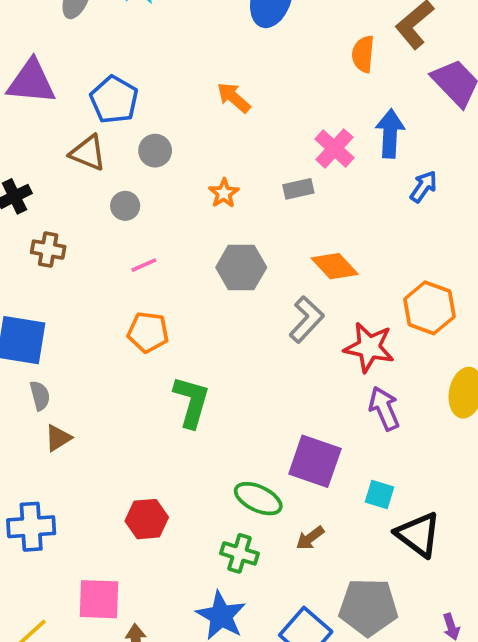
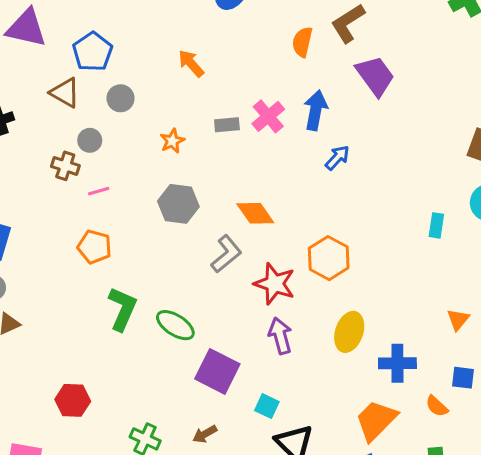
gray rectangle: (298, 189) -> (227, 125), moved
brown cross: (48, 250) -> (65, 166), moved
green ellipse: (258, 499) -> (175, 325), moved

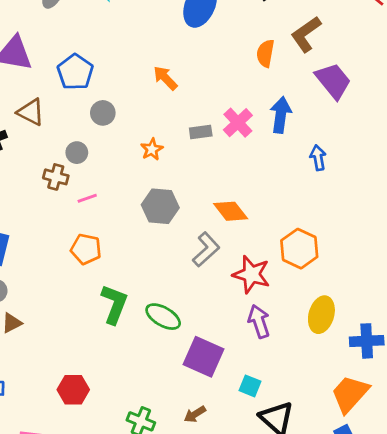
brown triangle: (65, 93) -> (31, 112), moved
blue arrow: (337, 158) -> (318, 158), moved, turned -50

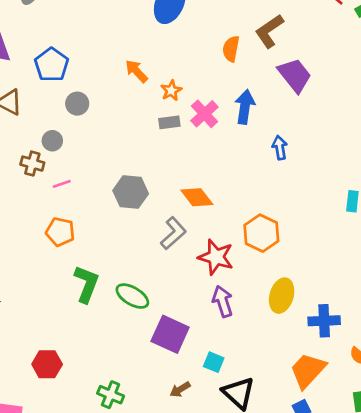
orange star: (152, 149) -> (171, 91), moved
brown arrow: (195, 414) -> (180, 389), moved

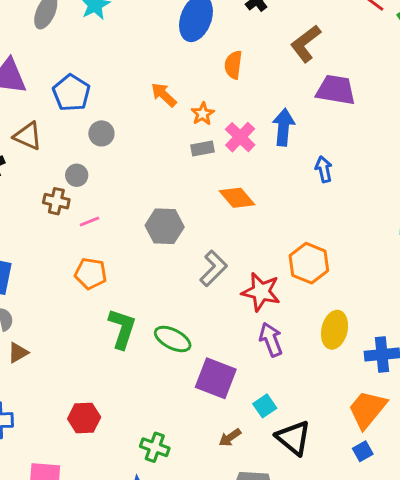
orange semicircle: (231, 49) -> (233, 65), moved
purple trapezoid: (295, 75) -> (336, 90), turned -39
orange diamond: (197, 197) -> (237, 198), moved
cyan square: (214, 362) -> (265, 406), turned 36

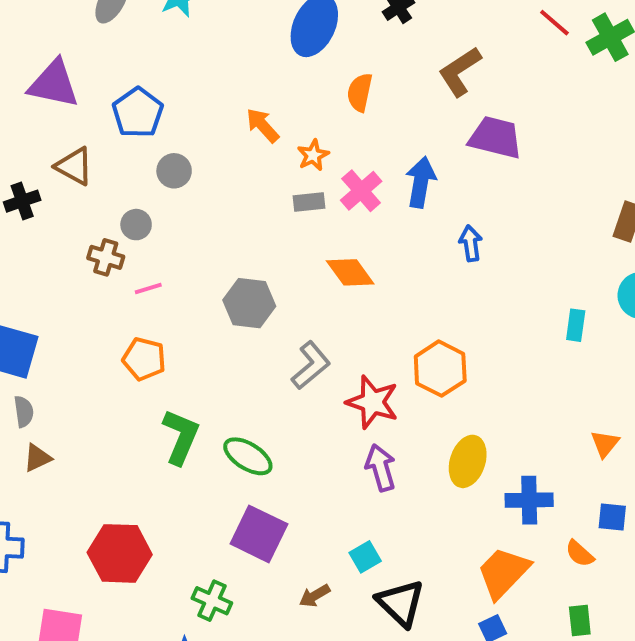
purple square: (216, 378) -> (259, 534), moved
red hexagon: (84, 418) -> (120, 553), size x1.4

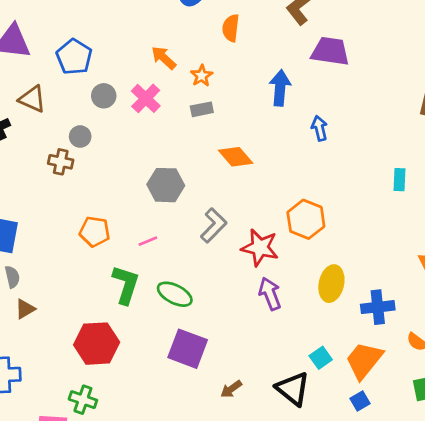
pink cross: (361, 191) -> (146, 98), moved
pink line: (148, 289) -> (148, 241), moved
red hexagon: (120, 553) -> (97, 344), moved
cyan square: (365, 557) -> (321, 358), moved
green cross: (212, 601) -> (83, 400), moved

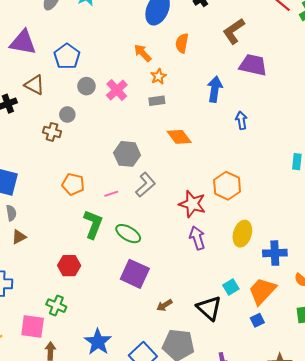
orange arrow: (164, 58) -> (143, 53), moved
gray L-shape: (214, 225) -> (146, 185), moved
red hexagon: (97, 344) -> (69, 266), size x0.7

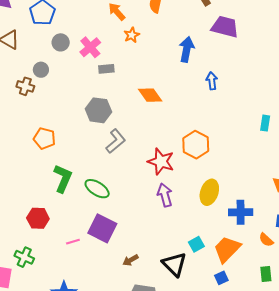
gray rectangle: (157, 101) -> (106, 69), moved
pink line: (111, 194) -> (73, 242), moved

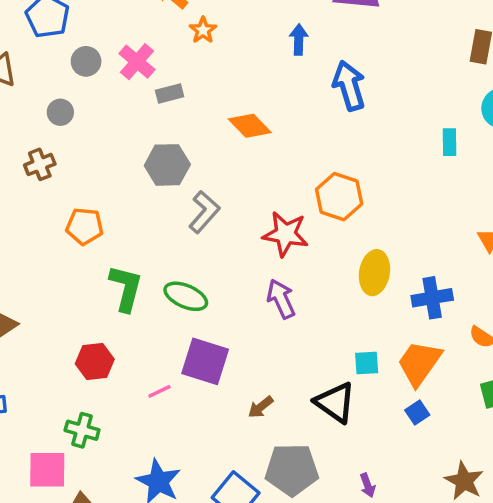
blue arrow: (187, 49) -> (299, 39), size x0.7
blue arrow: (212, 81) -> (349, 86), size x1.6
brown cross: (25, 86) -> (40, 164), moved, turned -30
purple arrow: (165, 195) -> (281, 299), moved
cyan square: (196, 244) -> (367, 363), turned 35

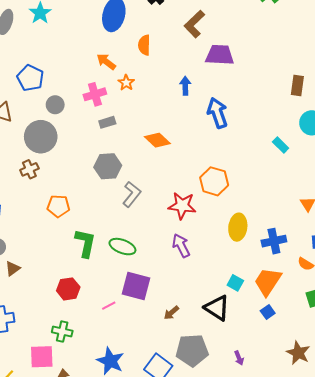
pink cross: (137, 62) -> (95, 94), moved, turned 35
gray circle: (60, 112) -> (41, 137), size x2.0
cyan rectangle: (450, 142) -> (281, 145), turned -42
cyan square: (367, 363) -> (235, 283), turned 35

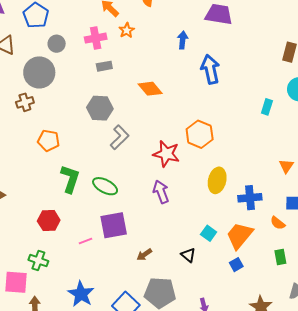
cyan rectangle: (281, 145) -> (267, 107), turned 56
purple square: (136, 286) -> (114, 225), turned -32
black triangle: (217, 308) -> (188, 255), size x0.6

